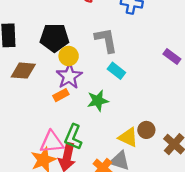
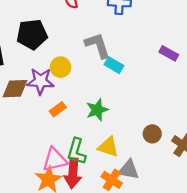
black pentagon: (54, 38) -> (32, 34), moved
cyan rectangle: (116, 71) -> (114, 65), moved
purple star: (69, 76) -> (40, 81), moved, turned -30
yellow triangle: (128, 137) -> (108, 147), moved

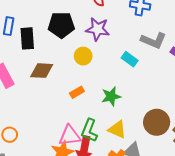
gray L-shape: (98, 45) -> (153, 41), moved, turned 125
purple star: (40, 81) -> (98, 29), moved
brown circle: (152, 134) -> (157, 122), size x1.6

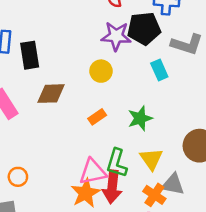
black pentagon: (61, 25) -> (144, 28), moved
cyan rectangle: (130, 59) -> (159, 70), turned 35
yellow triangle: (117, 130) -> (151, 159), turned 36

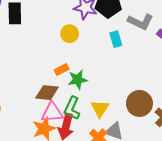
brown diamond: (51, 94) -> (47, 93), moved
green star: (140, 118) -> (78, 80), moved

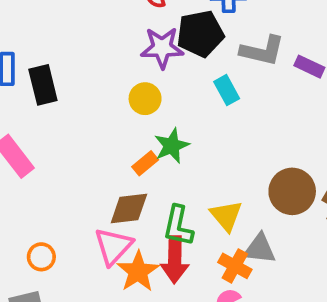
green star: (78, 80) -> (172, 146), moved
pink triangle: (52, 112) -> (113, 246), moved, turned -30

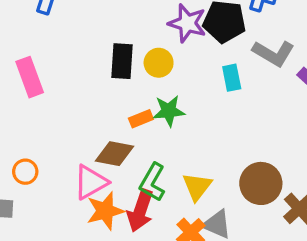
black rectangle: (43, 85) -> (122, 61), moved

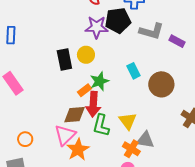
cyan rectangle: (232, 78) -> (133, 71), moved
brown circle: (261, 183) -> (161, 84), moved
red arrow: (140, 211) -> (93, 104), moved

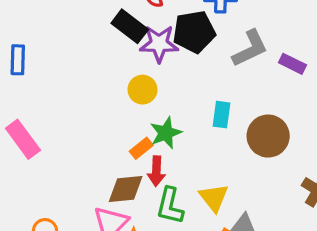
gray L-shape: (152, 31) -> (250, 48), turned -40
black rectangle: (64, 60) -> (130, 26), moved, turned -40
cyan rectangle: (133, 71) -> (221, 115), turned 35
red arrow: (93, 104) -> (156, 171), size x0.7

